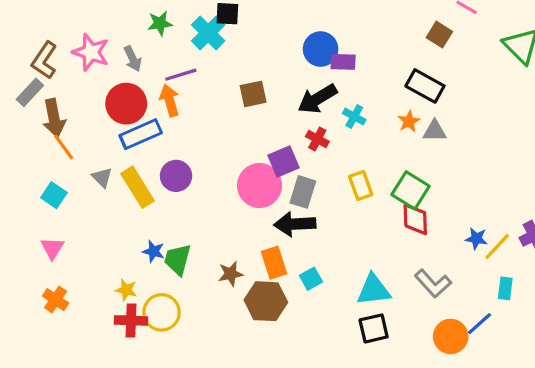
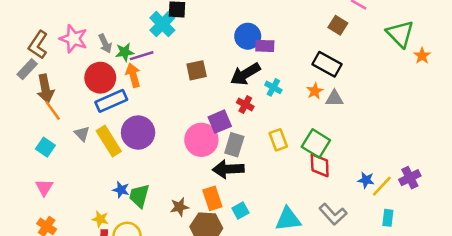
green star: (160, 23) -> (125, 52), moved
purple circle: (176, 176) -> (138, 133), size x1.4

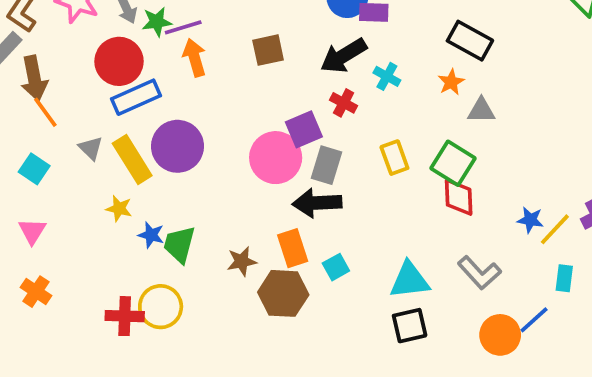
orange arrow: (133, 75) -> (194, 58), moved
gray triangle: (334, 98) -> (481, 110), moved
yellow star: (100, 219) -> (119, 209), moved

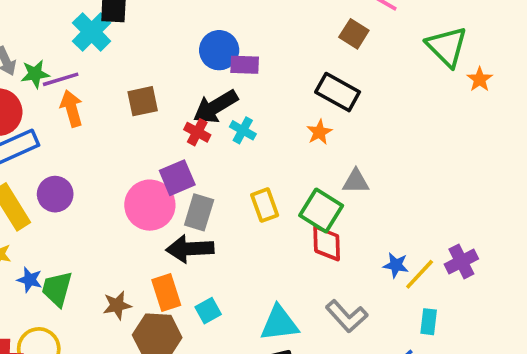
cyan cross: (387, 76) -> (243, 130), moved
red cross: (344, 103) -> (197, 132), moved
gray triangle: (481, 110) -> (356, 181), moved
purple circle: (177, 146) -> (55, 194), size x0.7

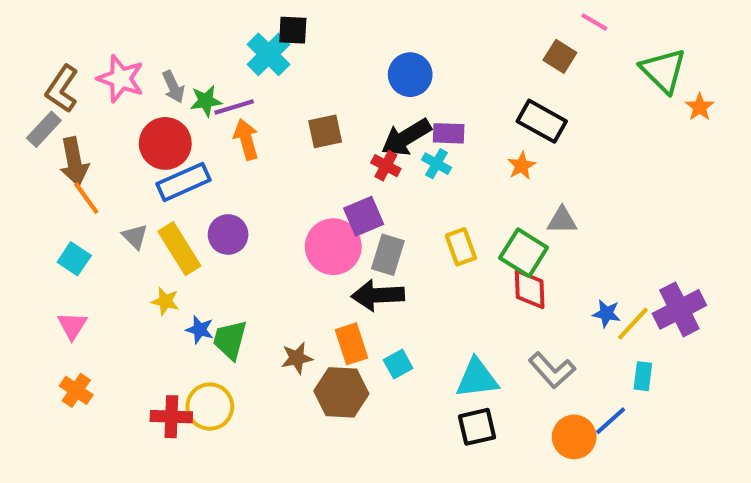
purple rectangle: (245, 65) -> (449, 133), moved
purple cross: (461, 262) -> (679, 309), size x1.4

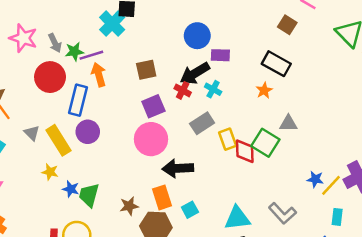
purple rectangle: (449, 133) -> (220, 55), moved
blue rectangle: (183, 182) -> (78, 100), moved, turned -52
purple square: (364, 216) -> (153, 106), moved
gray rectangle: (388, 255) -> (202, 123), moved, turned 40
red diamond: (530, 289) -> (245, 151), moved

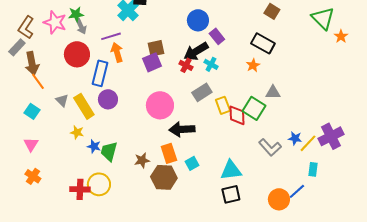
green star: (74, 52) -> (76, 14), moved
purple rectangle: (220, 55) -> (217, 36), turned 49
purple square: (153, 106) -> (152, 62), moved
gray L-shape: (282, 213) -> (270, 147), moved

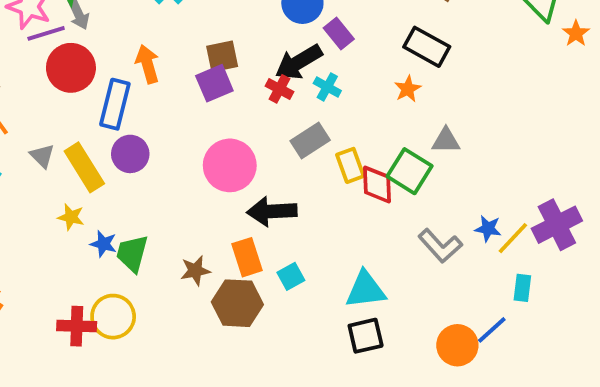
purple line: (111, 36) -> (46, 33), moved

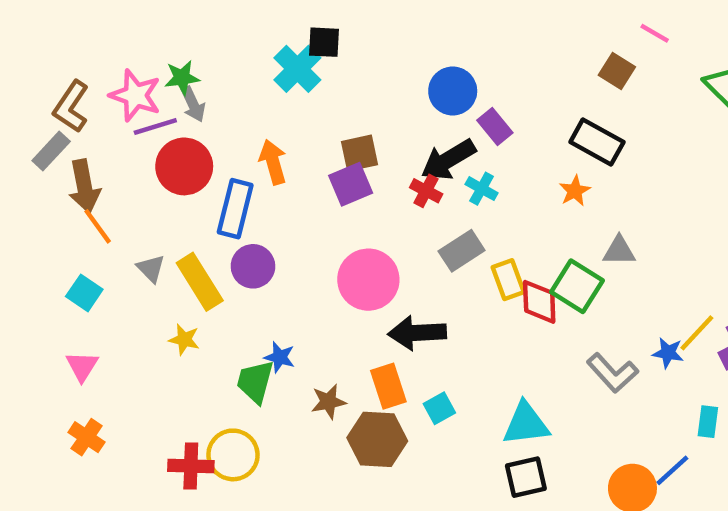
yellow line: (513, 238) -> (697, 333), moved
blue star: (103, 244) -> (280, 357), moved

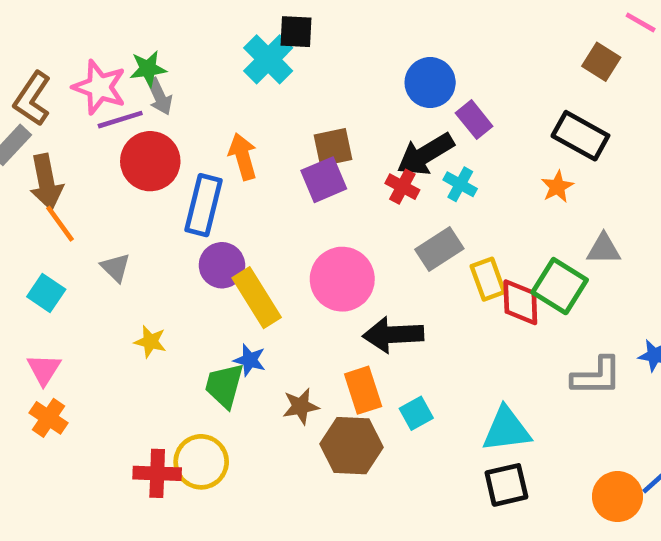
yellow rectangle: (200, 282) -> (257, 298), moved
gray L-shape: (612, 373) -> (597, 376), turned -48
orange cross: (87, 437) -> (49, 418), moved

